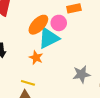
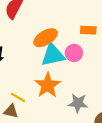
pink circle: (59, 23) -> (74, 53), moved
orange star: (36, 58) -> (48, 85), moved, size x1.6

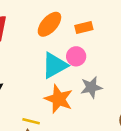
orange ellipse: (46, 38) -> (49, 24), moved
gray star: (78, 103) -> (91, 87), moved

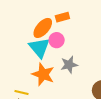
orange ellipse: (49, 24) -> (43, 28), moved
cyan triangle: (54, 65) -> (39, 48), turned -40

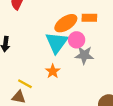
gray star: (69, 65) -> (84, 55), moved
orange star: (43, 74) -> (53, 71), size x0.6

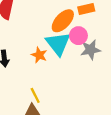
orange star: (53, 71) -> (39, 55), moved
yellow line: (25, 84) -> (35, 95), turned 48

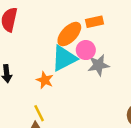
cyan triangle: (58, 44) -> (64, 58), turned 40
orange star: (39, 55) -> (45, 80), moved

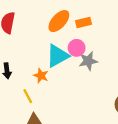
orange ellipse: (69, 34) -> (59, 21), moved
yellow line: (39, 113) -> (28, 96), moved

